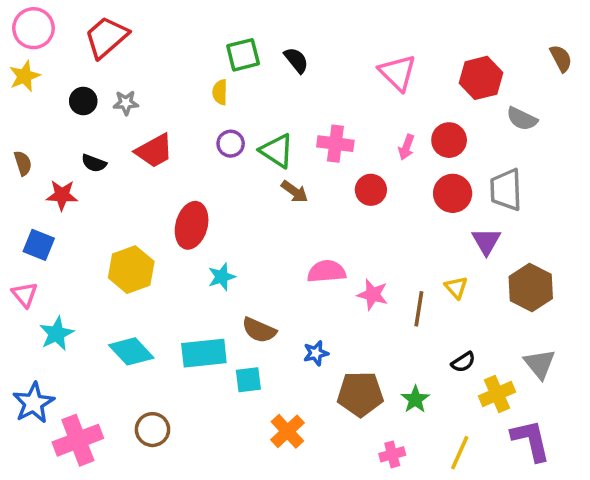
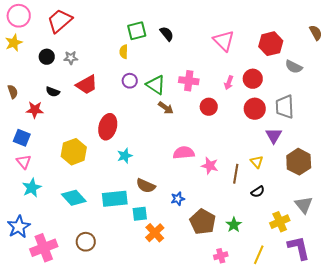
pink triangle: (25, 295) -> (24, 162), moved
black semicircle: (463, 362) -> (258, 192), moved
brown pentagon: (360, 394) -> (203, 222), turned 30
orange cross: (287, 431) -> (155, 233), moved

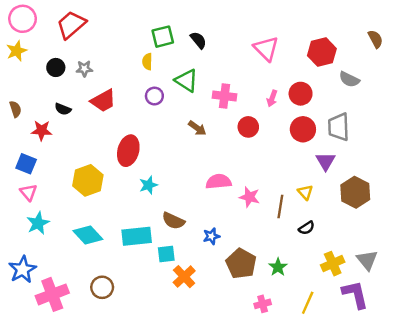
green triangle: (156, 85) -> (186, 81), moved
gray triangle: (304, 205) -> (367, 260), moved

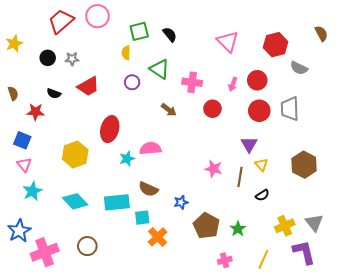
pink circle: (23, 19) -> (98, 16), moved
purple triangle: (326, 161) -> (249, 144), moved
pink semicircle: (219, 182) -> (150, 148), moved

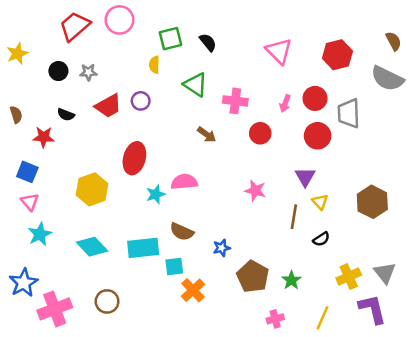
gray semicircle: (299, 68) -> (387, 78), moved, size x1.5
purple circle: (132, 82) -> (141, 101), moved
gray trapezoid: (290, 109) -> (349, 113), moved
pink star: (214, 169) -> (255, 191), moved

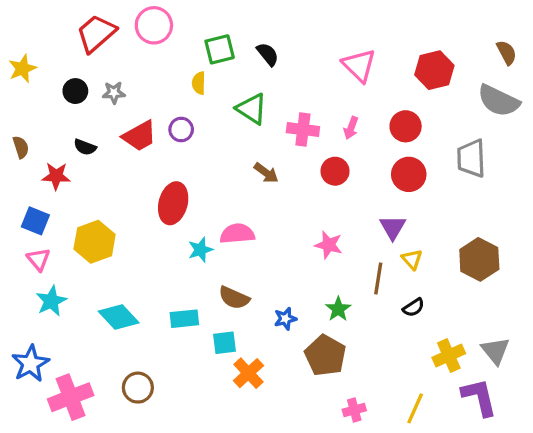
pink arrow: (285, 103) -> (351, 128), moved
gray trapezoid: (349, 113) -> (471, 158), moved
yellow hexagon: (92, 189) -> (95, 242), moved
cyan rectangle: (143, 248) -> (184, 319), size x0.7
green star: (291, 280) -> (338, 309), moved

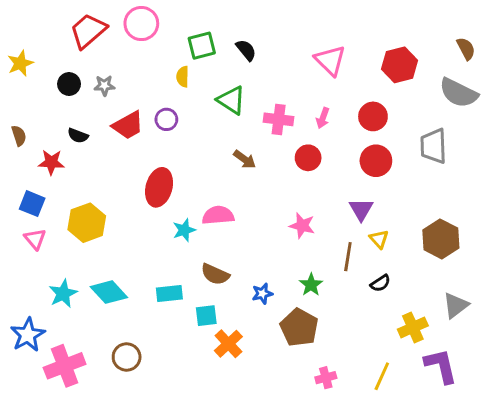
cyan star: (51, 301) -> (63, 294), moved
gray triangle: (495, 351) -> (456, 305), moved, turned 32

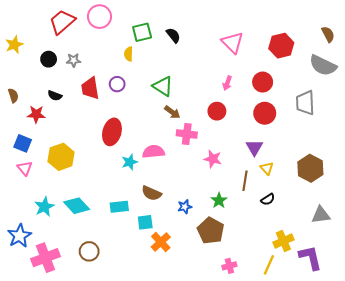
green triangle: (231, 100) -> (163, 86), moved
pink cross: (279, 119) -> (187, 134), moved
red trapezoid: (128, 125) -> (90, 88), turned 110
gray triangle: (456, 305) -> (321, 215), turned 30
yellow cross: (413, 327) -> (283, 241), moved

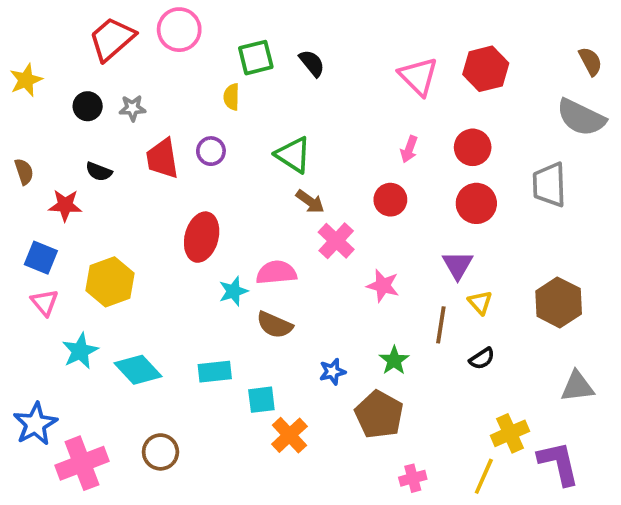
red hexagon: (281, 46) -> (486, 69), moved
pink cross: (187, 134) -> (336, 241), turned 36
brown semicircle: (151, 193) -> (275, 325), moved
cyan star: (44, 207) -> (80, 351), moved

